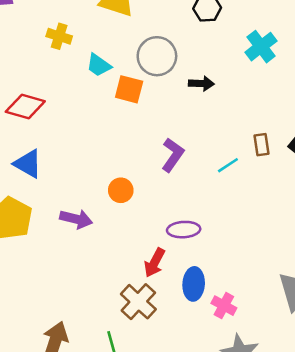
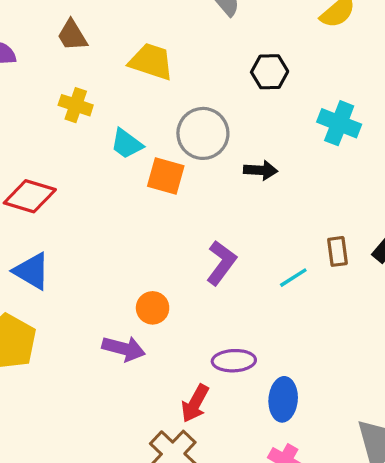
cyan cross: (261, 47) -> (339, 123), turned -32
purple arrow: (76, 219) -> (124, 349), moved
blue ellipse: (194, 284) -> (283, 399), moved

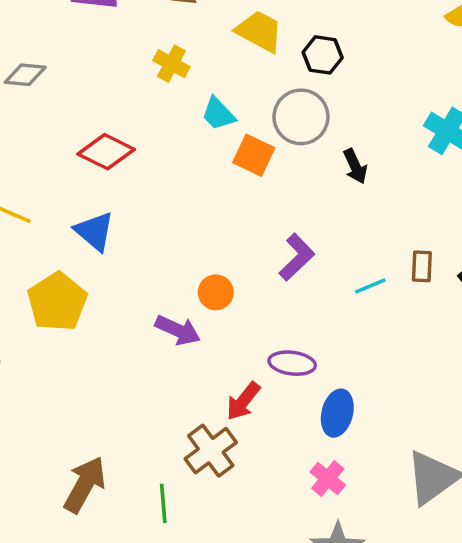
black hexagon: (270, 72) -> (323, 55), moved
black arrow: (260, 170) -> (355, 166), turned 52

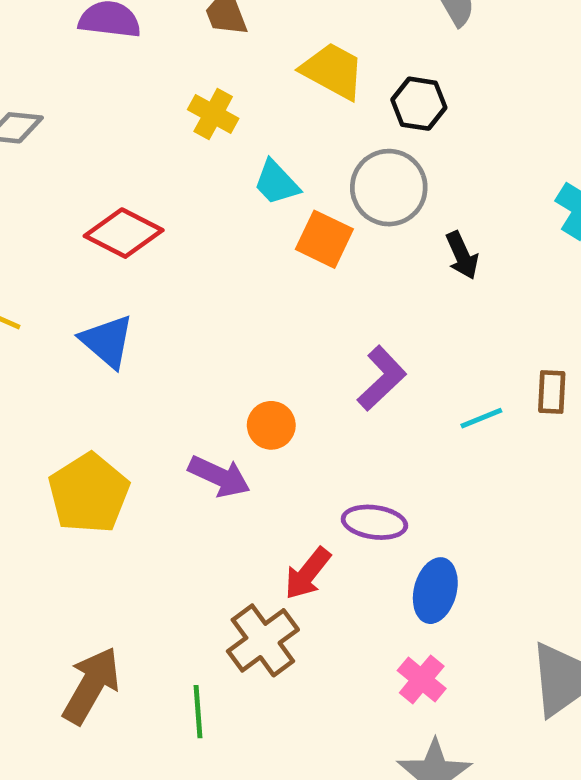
yellow pentagon: (57, 302) -> (89, 493), moved

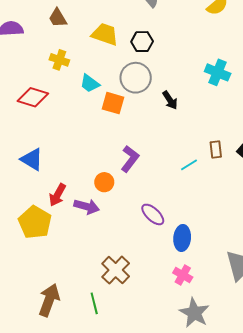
red diamond: (124, 233) -> (33, 97), moved
purple L-shape: (382, 378) -> (130, 159), moved
purple ellipse: (374, 522) -> (153, 214), turned 45
red arrow: (308, 573) -> (57, 195), moved

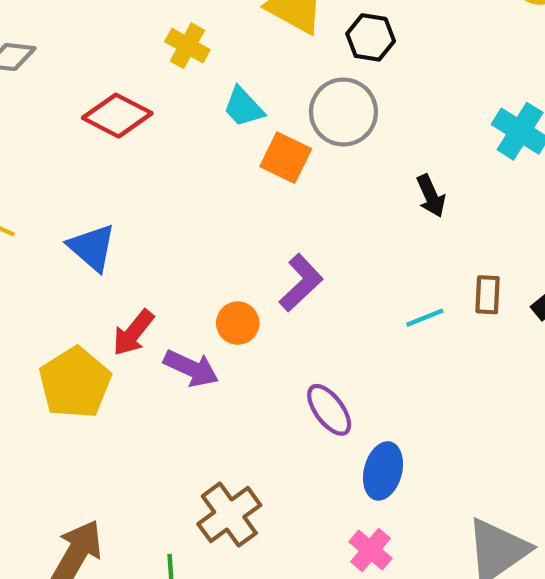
black arrow: (170, 100) -> (431, 196), moved

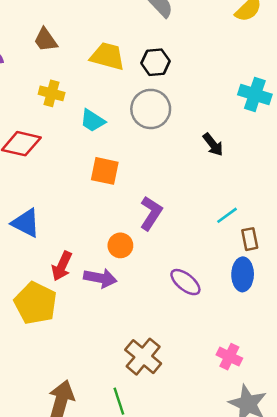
orange square: (286, 158) -> (105, 171), moved
brown rectangle: (488, 295) -> (250, 239), moved
blue ellipse: (383, 471) -> (243, 274), moved

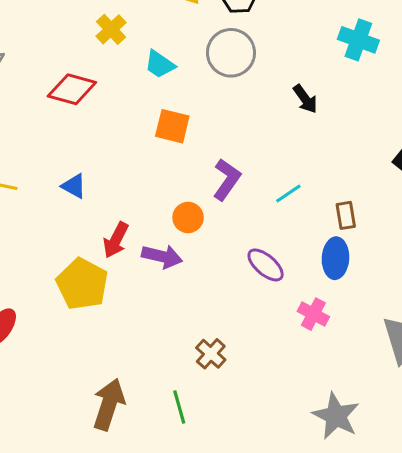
yellow cross: (52, 93) -> (111, 29), turned 30
cyan line: (227, 215) -> (288, 193), moved
blue triangle: (26, 223) -> (74, 186), size x0.7
brown cross: (143, 357) -> (211, 354), size x0.7
pink cross: (229, 357) -> (313, 314), moved

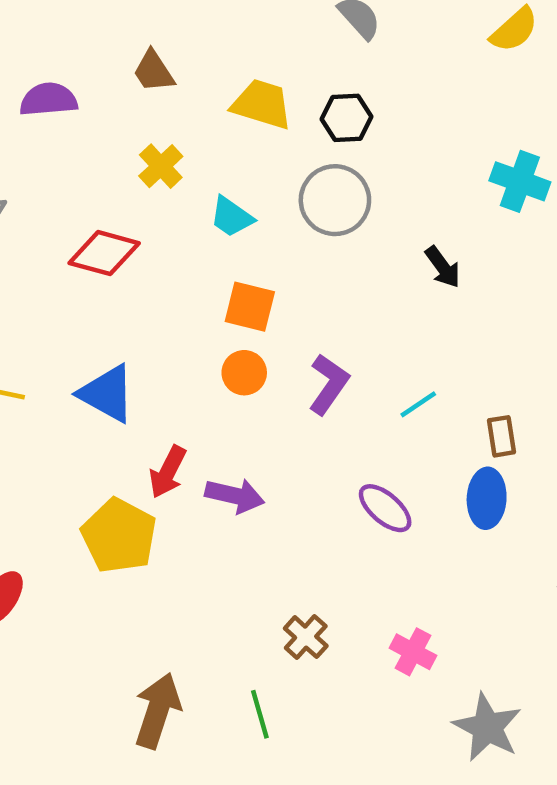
blue triangle: (74, 186) -> (107, 393), size x1.6
orange circle: (188, 217) -> (244, 373), moved
pink cross: (313, 314) -> (413, 652), moved

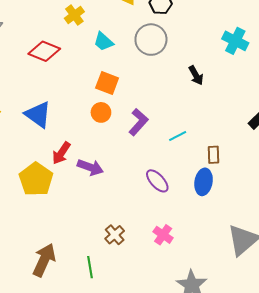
pink cross: (413, 652) -> (163, 235), moved

